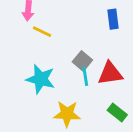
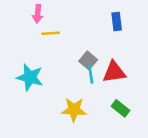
yellow line: (42, 32) -> (51, 33), turned -30
cyan star: (41, 79) -> (30, 77), moved

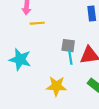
gray square: (88, 60) -> (68, 46), turned -32

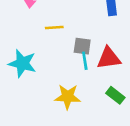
yellow line: (37, 23) -> (54, 28), moved

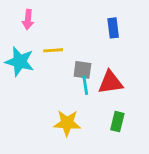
cyan star: (22, 63) -> (20, 61), moved
green rectangle: (115, 95) -> (117, 122), turned 66

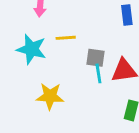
yellow star: (67, 123) -> (50, 96), moved

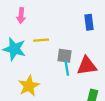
yellow star: (50, 96) -> (29, 86), turned -30

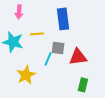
blue rectangle: (89, 22) -> (63, 19), moved, size x1.5
cyan line: (67, 68) -> (48, 59), moved, turned 32

